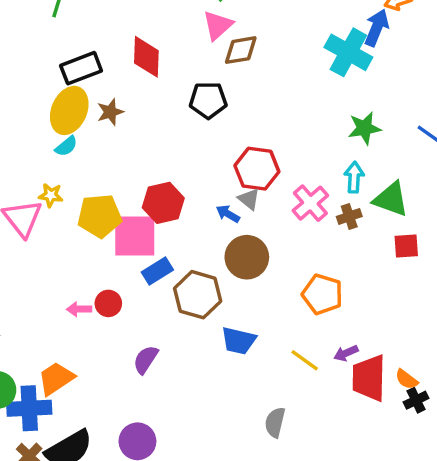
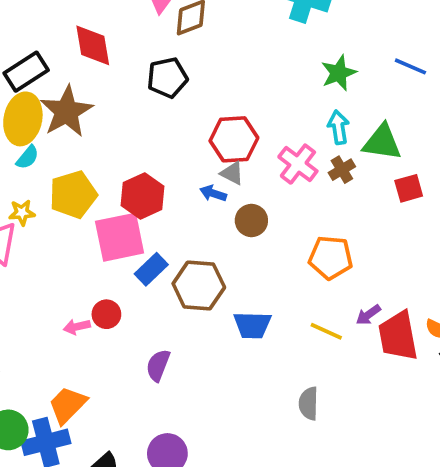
brown star: (110, 112) -> (67, 112), size x1.8
yellow pentagon: (100, 216) -> (73, 195), moved
brown circle: (247, 257) -> (251, 221), moved, size x0.7

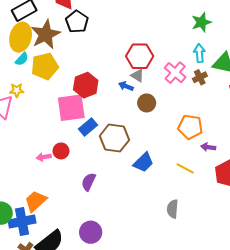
black pentagon: (167, 78) -> (77, 22), moved, turned -30
yellow pentagon: (73, 195) -> (45, 66), moved
purple arrow: (368, 315) -> (208, 147), moved, turned 40
blue trapezoid: (252, 325) -> (143, 162), turned -50

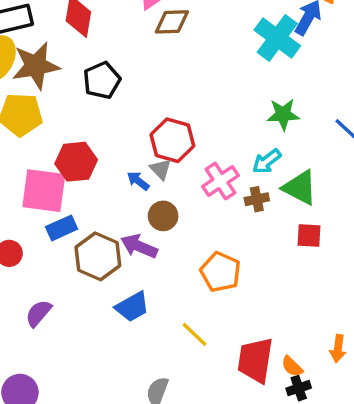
black pentagon: (77, 22) -> (102, 80), moved
cyan arrow: (199, 53) -> (267, 161), turned -138
purple arrow: (208, 147) -> (139, 246), moved, size x1.5

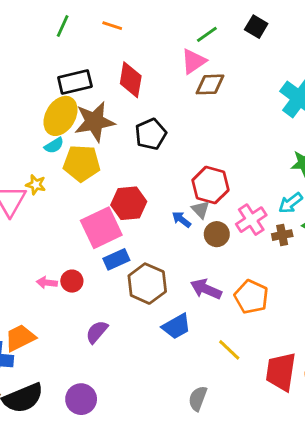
pink square: (44, 191) -> (101, 228), turned -33
brown circle: (163, 216) -> (217, 234), moved
purple arrow: (139, 246) -> (206, 289), moved

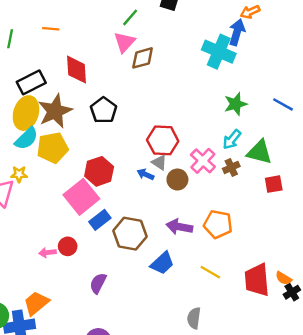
cyan semicircle: (54, 145) -> (26, 139), size x1.5

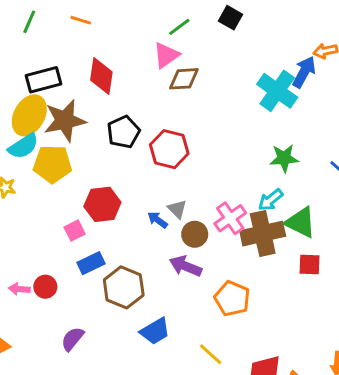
red hexagon: (163, 140) -> (169, 149), moved
brown cross: (231, 167) -> (263, 234), size x2.0
pink square: (81, 197) -> (75, 231), size x0.5
purple arrow: (179, 227) -> (186, 266), moved

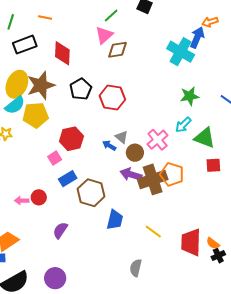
black rectangle: (43, 80) -> (25, 45), moved
brown cross: (263, 234) -> (153, 179), moved
orange pentagon: (232, 299) -> (172, 174), moved
blue trapezoid: (155, 331) -> (115, 220), turned -40

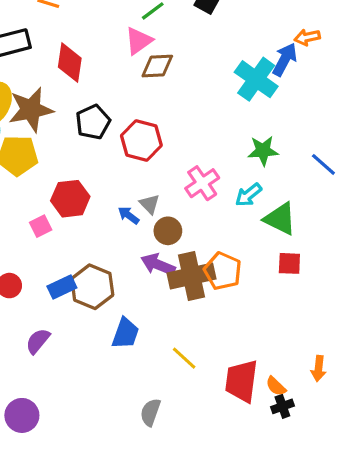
pink cross: (158, 140) -> (202, 183), moved
blue rectangle: (68, 179) -> (62, 287), moved

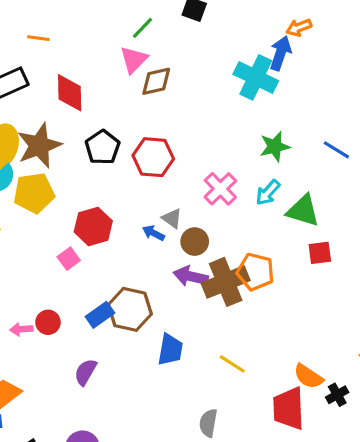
red trapezoid: (241, 381) -> (289, 408), moved
orange semicircle: (276, 386) -> (308, 376), moved, size x1.4

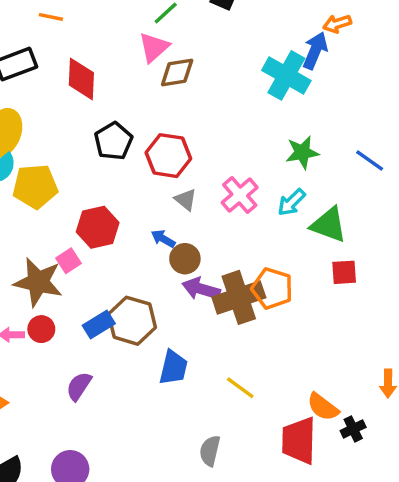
brown star: (39, 146) -> (38, 282), moved, turned 30
gray triangle: (172, 218) -> (186, 200), moved
brown circle: (195, 242) -> (185, 259), moved

